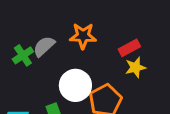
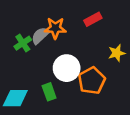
orange star: (83, 36) -> (55, 28), moved
red rectangle: (129, 48) -> (93, 19), moved

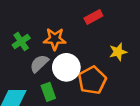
orange star: (55, 28) -> (55, 39), moved
gray semicircle: (40, 36) -> (39, 63), moved

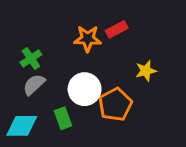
orange star: (55, 39) -> (88, 39), moved
gray semicircle: (39, 63) -> (34, 85), moved

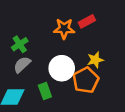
yellow star: (146, 71) -> (95, 60), moved

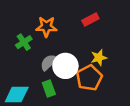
orange star: (64, 29) -> (46, 27), moved
gray semicircle: (22, 65) -> (49, 62), moved

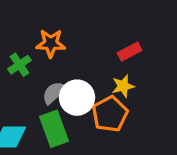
red rectangle: (90, 20) -> (130, 52), moved
green rectangle: (49, 89) -> (54, 129), size x1.5

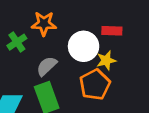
red rectangle: (130, 52) -> (112, 31), turned 30
white circle: (77, 98) -> (84, 46), moved

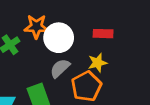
white circle: (84, 46) -> (59, 38), moved
gray semicircle: (47, 66) -> (60, 68), moved

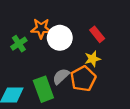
red rectangle: (103, 34) -> (97, 34), turned 49
gray semicircle: (60, 68) -> (61, 76), moved

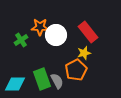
red rectangle: (97, 34) -> (88, 32), size x1.5
gray semicircle: (61, 76) -> (57, 81), moved, turned 105

